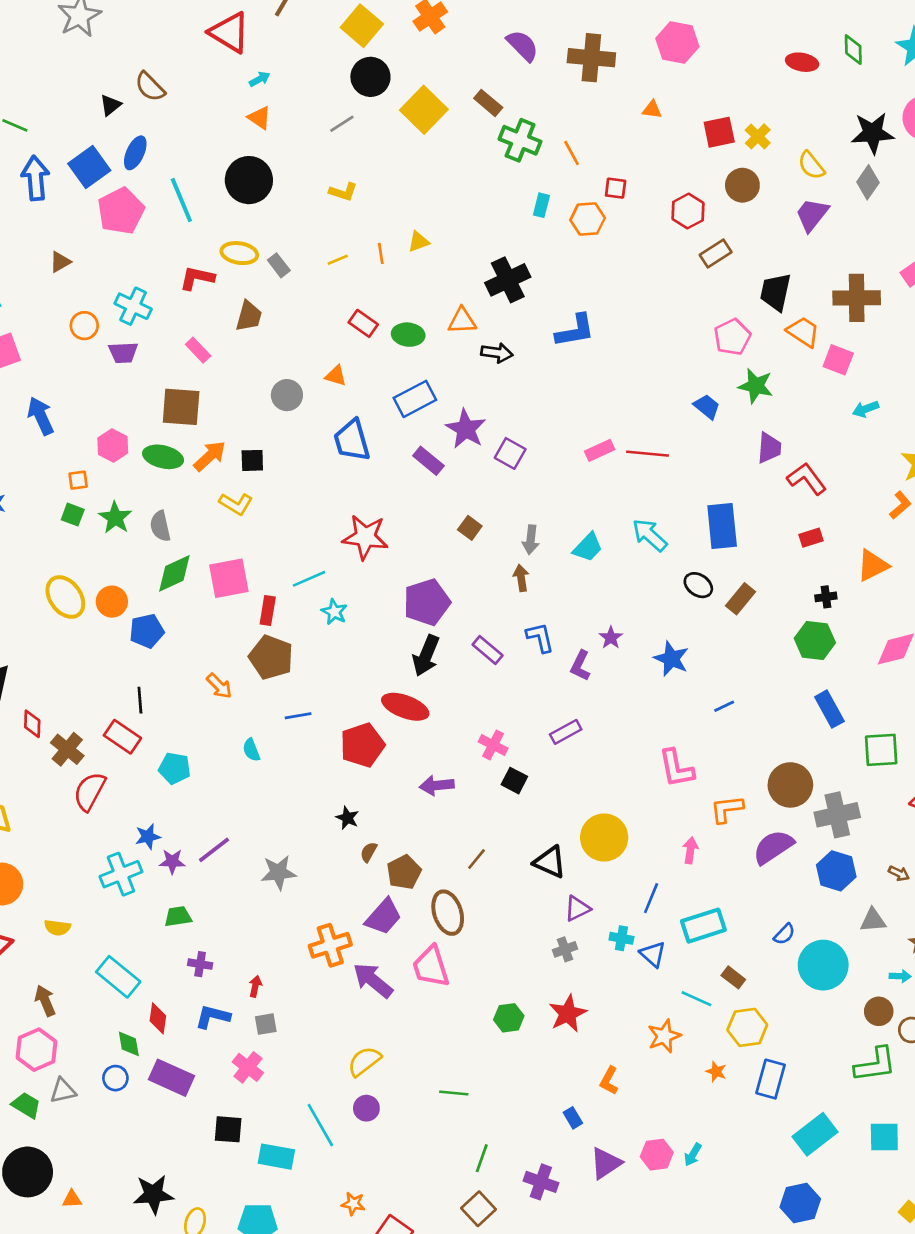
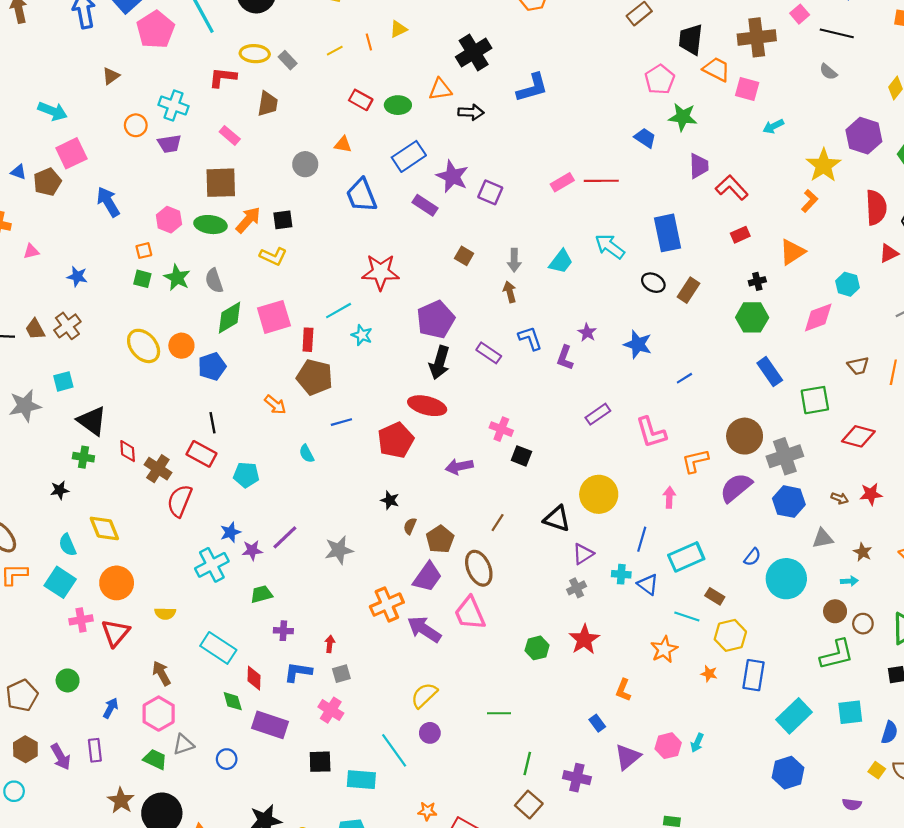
purple rectangle: (566, 732) -> (598, 414), moved
blue circle: (115, 1078) -> (227, 759), moved

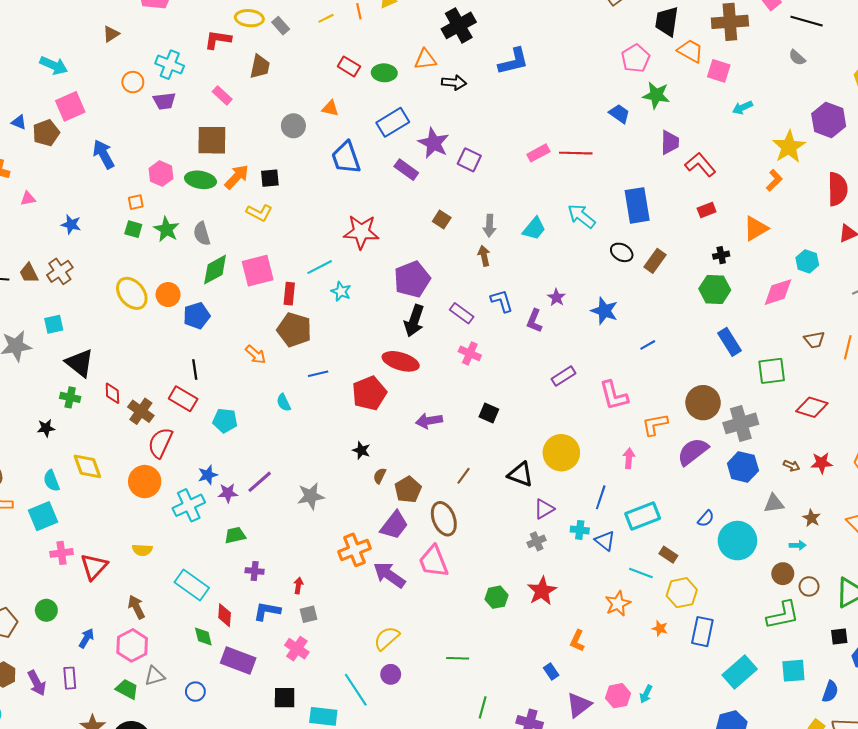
pink cross: (501, 429) -> (470, 353), moved
cyan square: (60, 582) -> (43, 516), turned 32
orange circle: (117, 583) -> (145, 482), moved

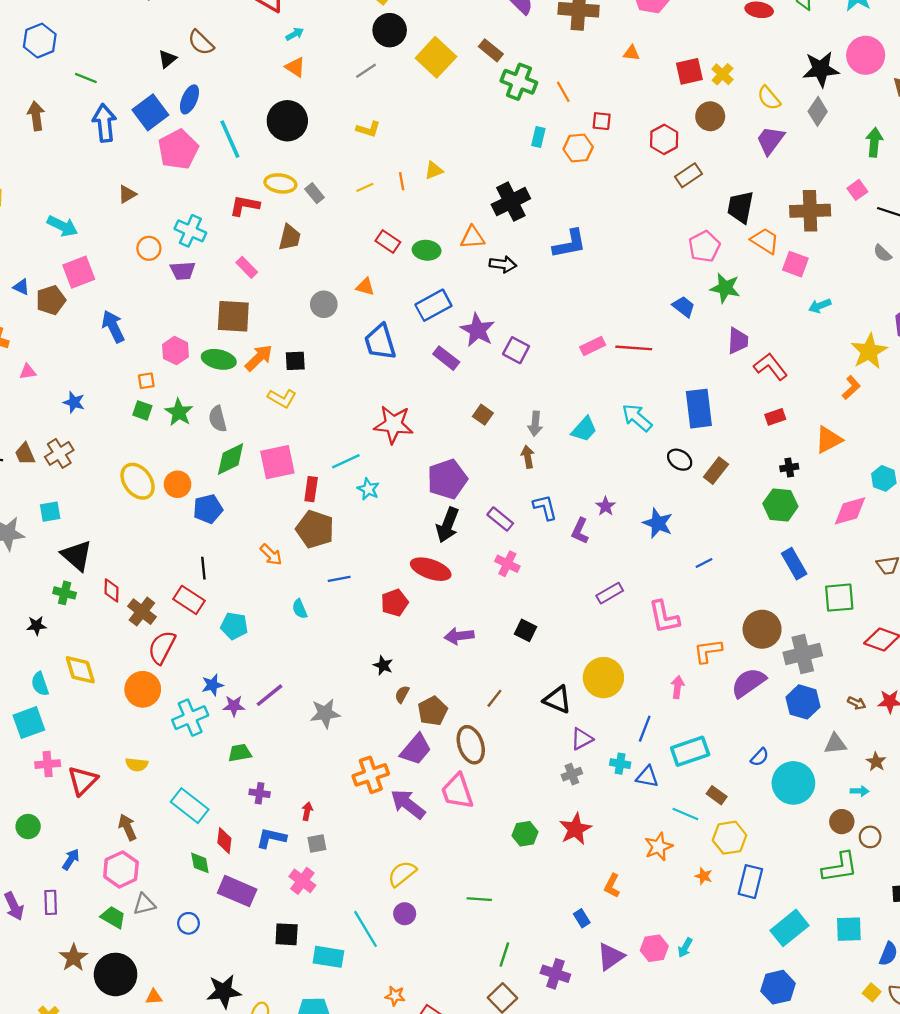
red pentagon: (369, 393) -> (395, 603), size x0.7
blue triangle: (605, 541) -> (647, 777), turned -30

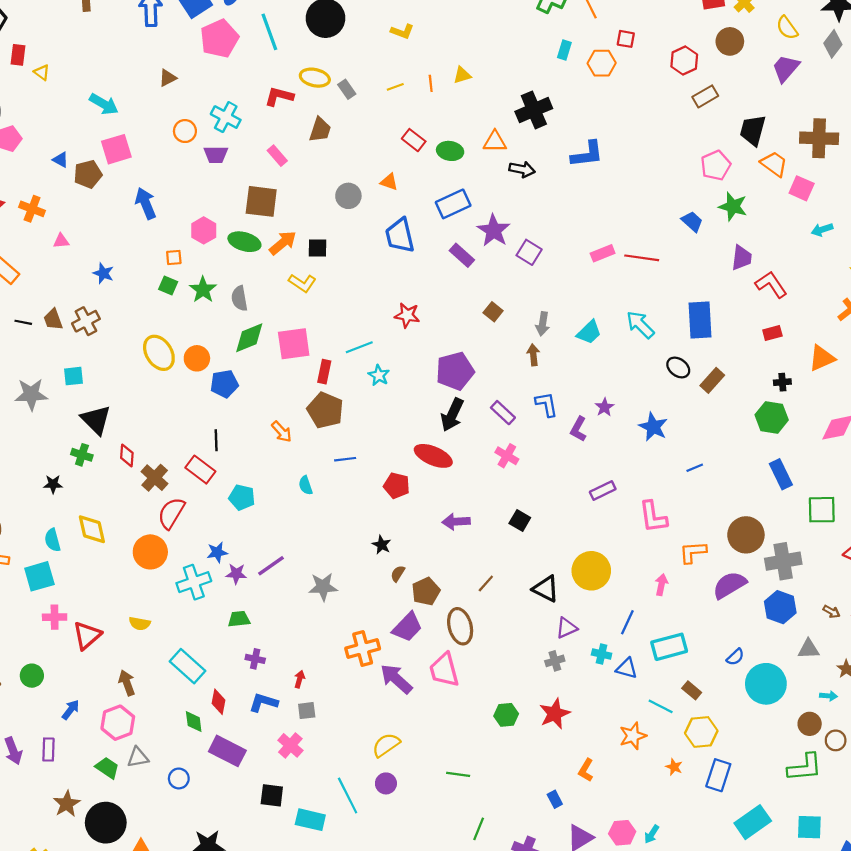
red star: (393, 424) -> (407, 315), size x0.7
red pentagon: (395, 603) -> (397, 486), turned 30

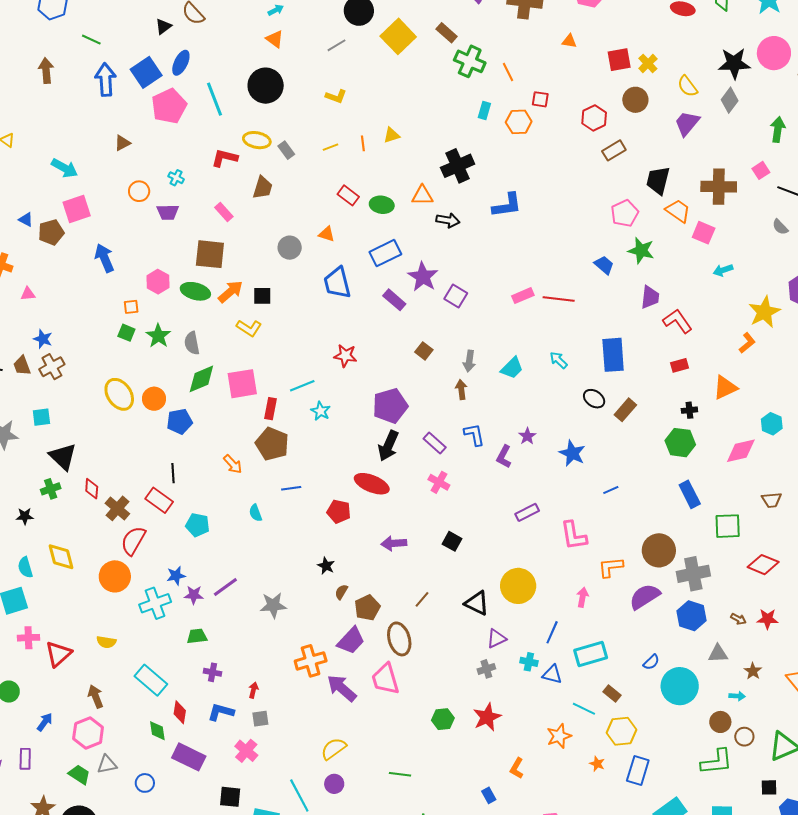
cyan cross: (226, 117) -> (176, 178), size x0.6
blue star: (103, 273) -> (43, 339), moved
cyan arrow: (640, 325) -> (559, 360), size x0.7
green cross: (82, 455) -> (51, 489), turned -36

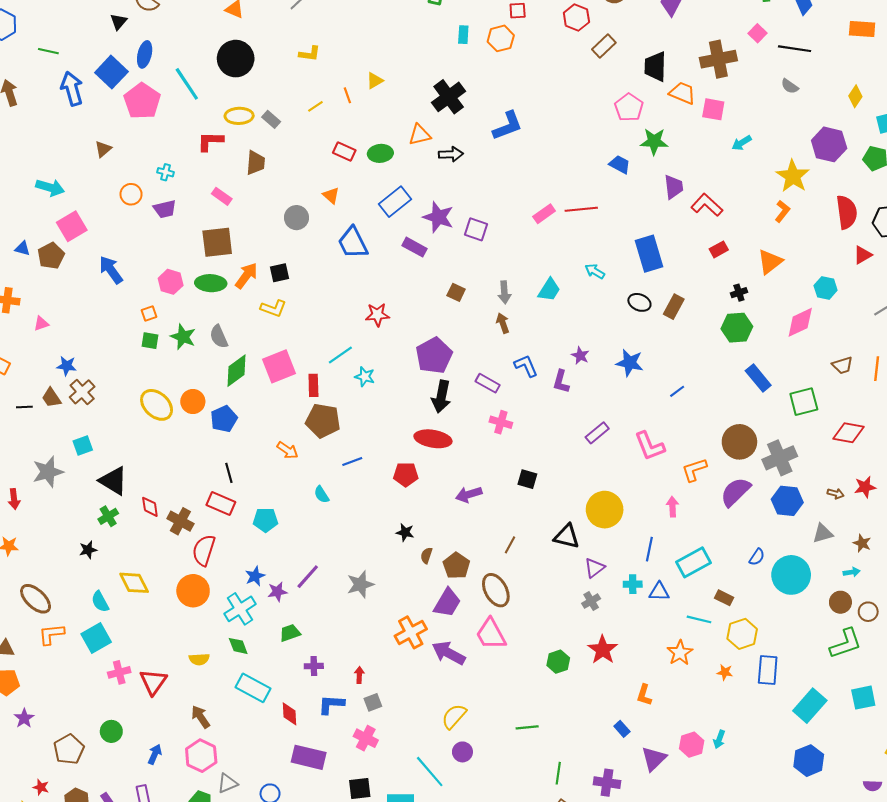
orange triangle: (327, 234) -> (331, 196), turned 36
green diamond: (157, 731) -> (238, 646), moved

